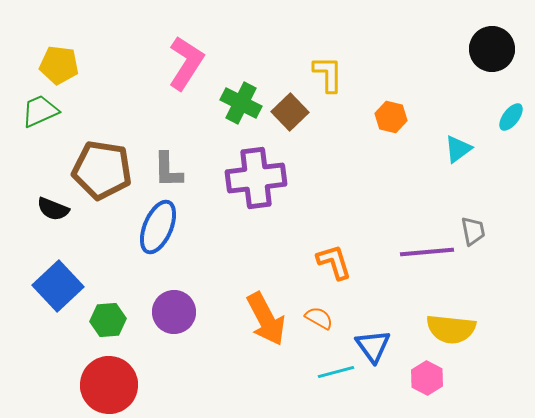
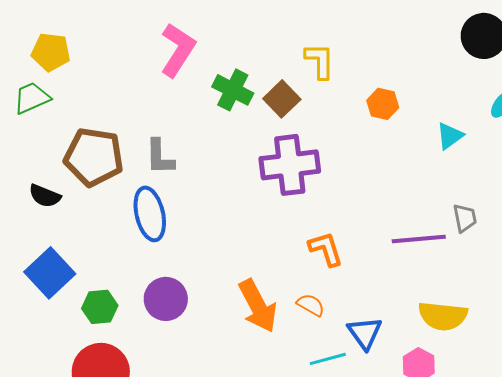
purple cross: (256, 178) -> (290, 165), moved
blue ellipse: (158, 227) -> (150, 214), turned -36

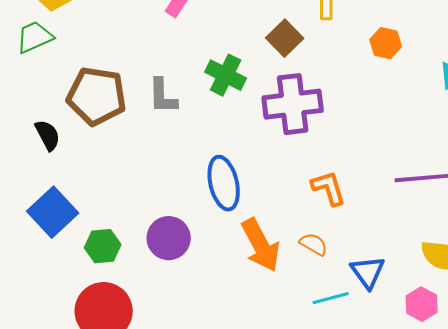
green cross: (233, 90) -> (226, 75), moved
black semicircle: (45, 196) -> (48, 135), turned -140
blue ellipse: (150, 214) -> (224, 183), moved

